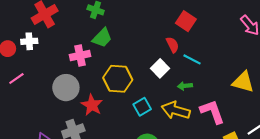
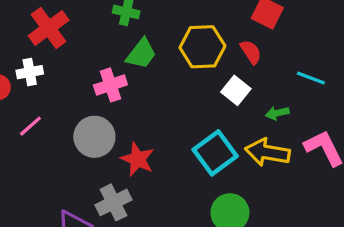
cyan line: (192, 59) -> (311, 78), moved
pink line: (16, 78) -> (30, 126), moved
yellow hexagon: (118, 79) -> (202, 47), moved
cyan square: (142, 107) -> (215, 153), size x1.5

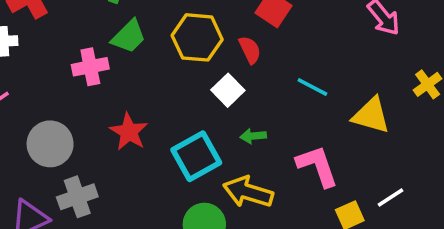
green arrow: (277, 113) -> (253, 136), moved
gray circle: (94, 137) -> (50, 144), moved
yellow arrow: (267, 152) -> (248, 192), moved
red star: (137, 159) -> (129, 132), moved

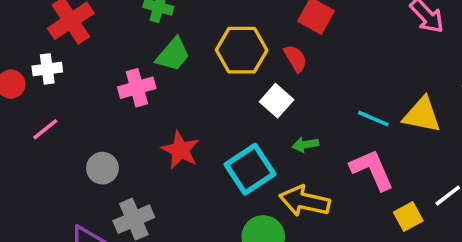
cyan line: (312, 87) -> (373, 119), moved
gray circle: (50, 144) -> (102, 168), size x0.7

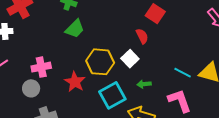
yellow hexagon: (242, 50) -> (100, 62), moved
pink cross: (137, 88) -> (41, 67), moved

